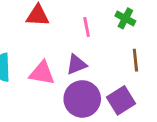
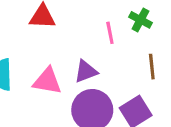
pink line: (87, 27) -> (110, 33), moved

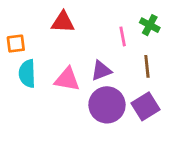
brown line: (152, 67) -> (147, 66), moved

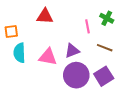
brown line: (147, 66) -> (105, 48), turned -63

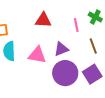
red triangle: (45, 16) -> (43, 20), moved
brown line: (105, 48) -> (93, 46), turned 49

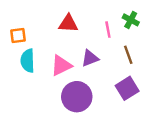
pink triangle: (37, 55) -> (61, 66), turned -36
purple circle: (65, 73) -> (77, 97), moved

